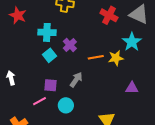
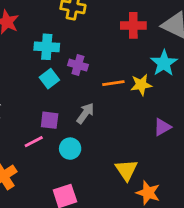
red cross: (109, 15) -> (133, 25), turned -30
purple cross: (70, 45) -> (78, 65), turned -32
purple triangle: (132, 88) -> (162, 127), turned -32

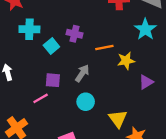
cyan cross: (47, 47) -> (29, 29), moved
yellow star: (141, 85) -> (126, 61), moved
cyan circle: (70, 149) -> (86, 102), moved

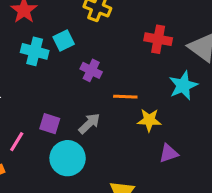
cyan square: (51, 46) -> (64, 40), moved
pink line: (41, 98) -> (17, 142), moved, turned -42
cyan circle: (86, 102) -> (68, 158), moved, size x1.5

